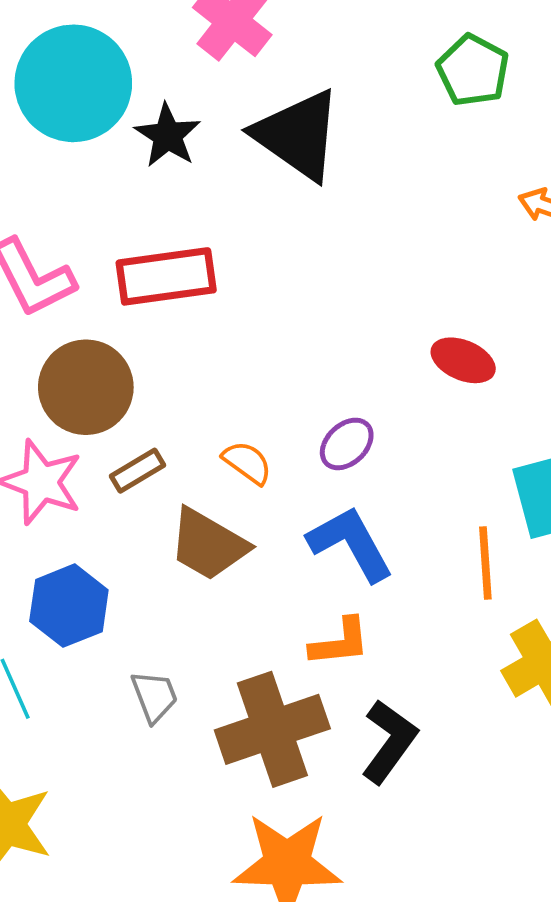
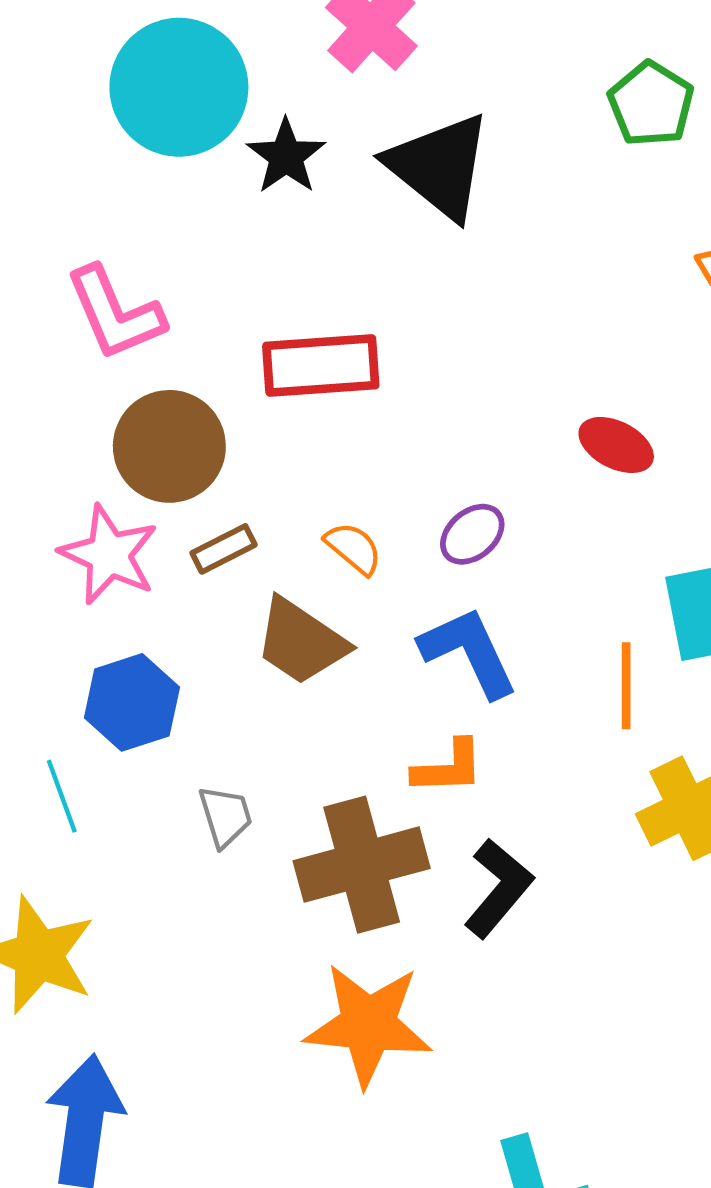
red rectangle: (166, 276) -> (321, 366), moved

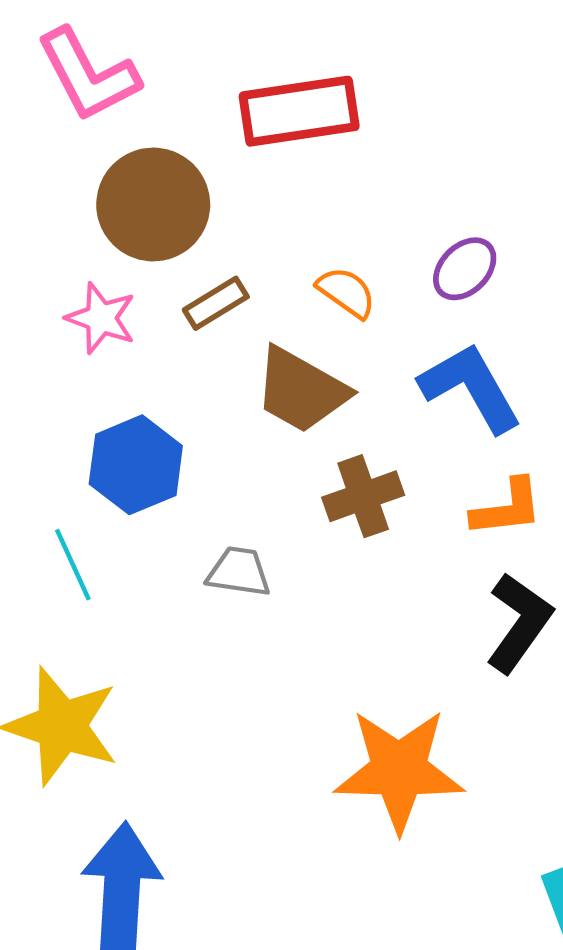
pink star: (109, 555) -> (101, 318), size x0.7
orange L-shape: (448, 767) -> (507, 508), moved
gray trapezoid: (225, 816) -> (239, 572), turned -60
brown cross: (362, 865) -> (363, 496), moved, size x0.6

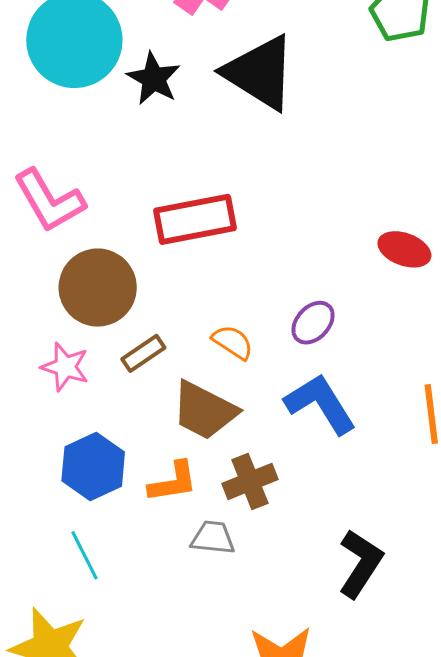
orange L-shape: (507, 508) -> (173, 482), moved
cyan line: (73, 565) -> (85, 555), moved
gray trapezoid: (239, 572) -> (213, 538), moved

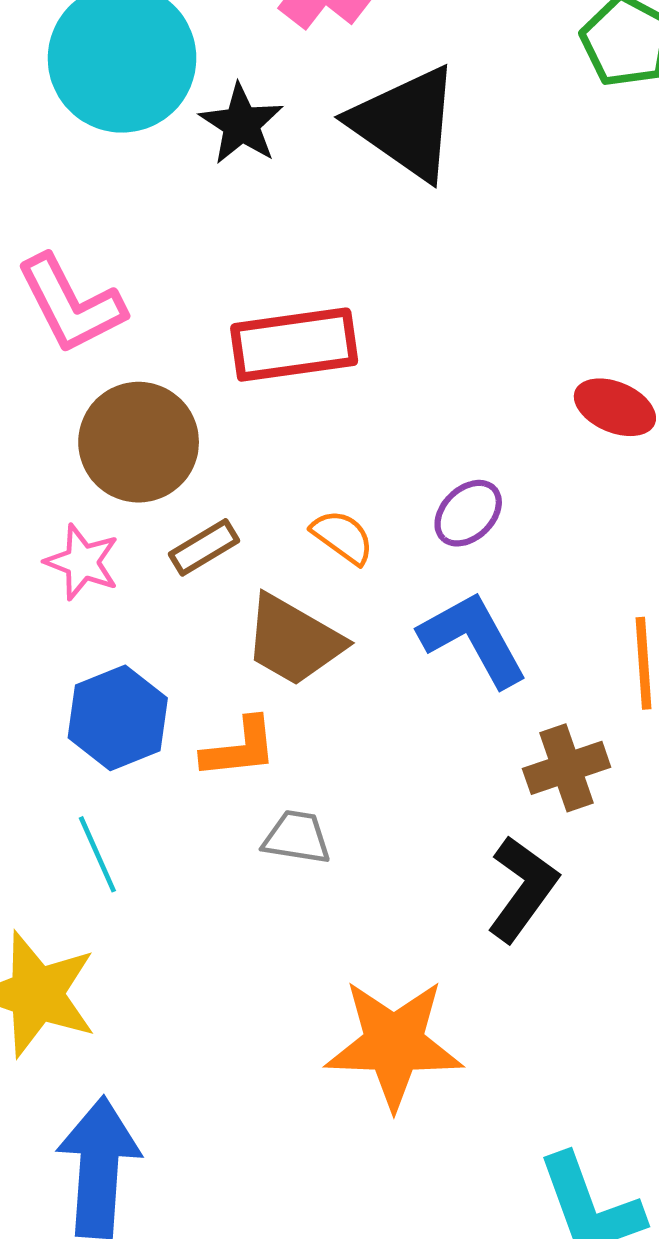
brown cross: (250, 481) -> (567, 768), moved

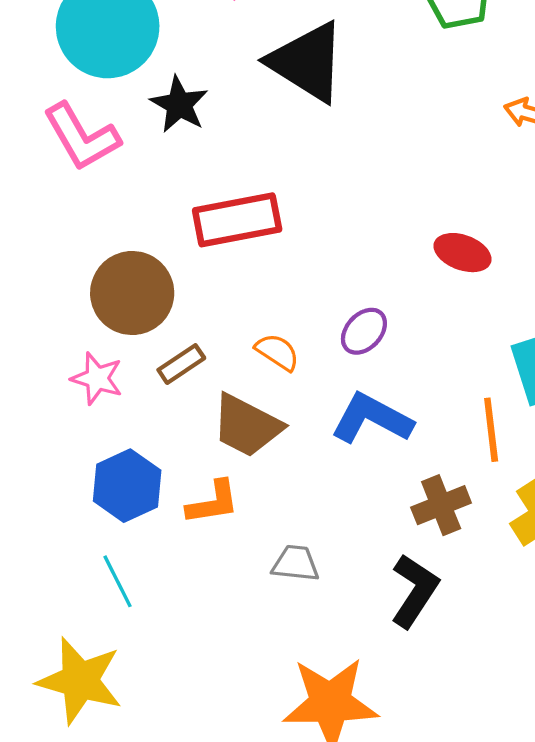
black star: (241, 124) -> (179, 104), moved
pink L-shape: (71, 304) -> (82, 137), moved
blue L-shape: (473, 639) -> (372, 419), turned -30
gray trapezoid: (297, 837) -> (296, 563), moved

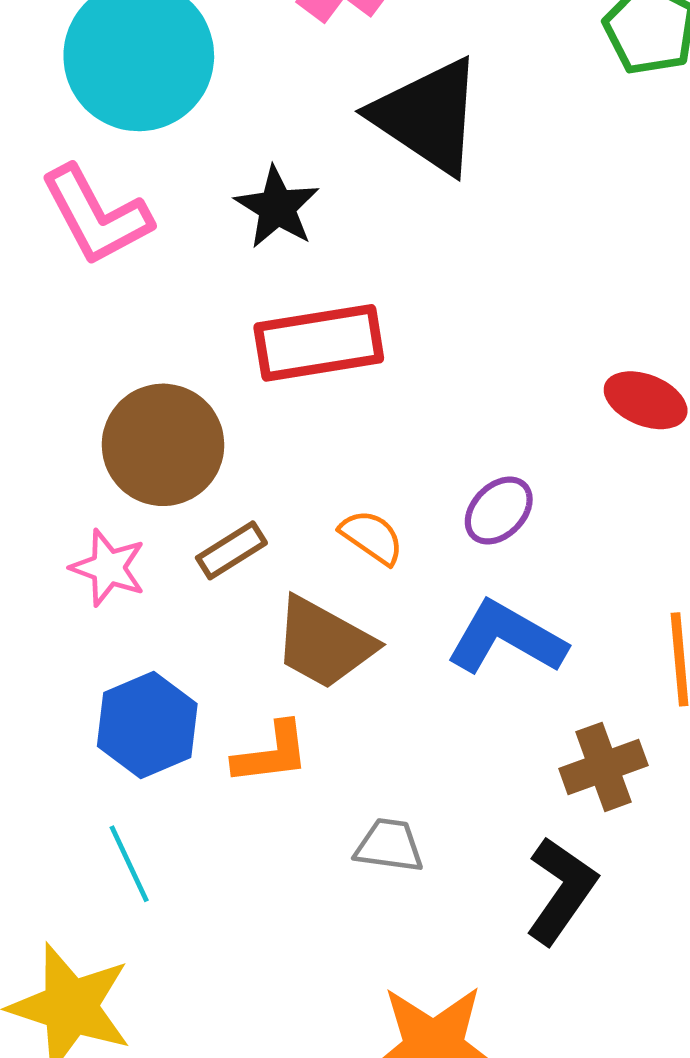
black star: (179, 104) -> (277, 207), moved

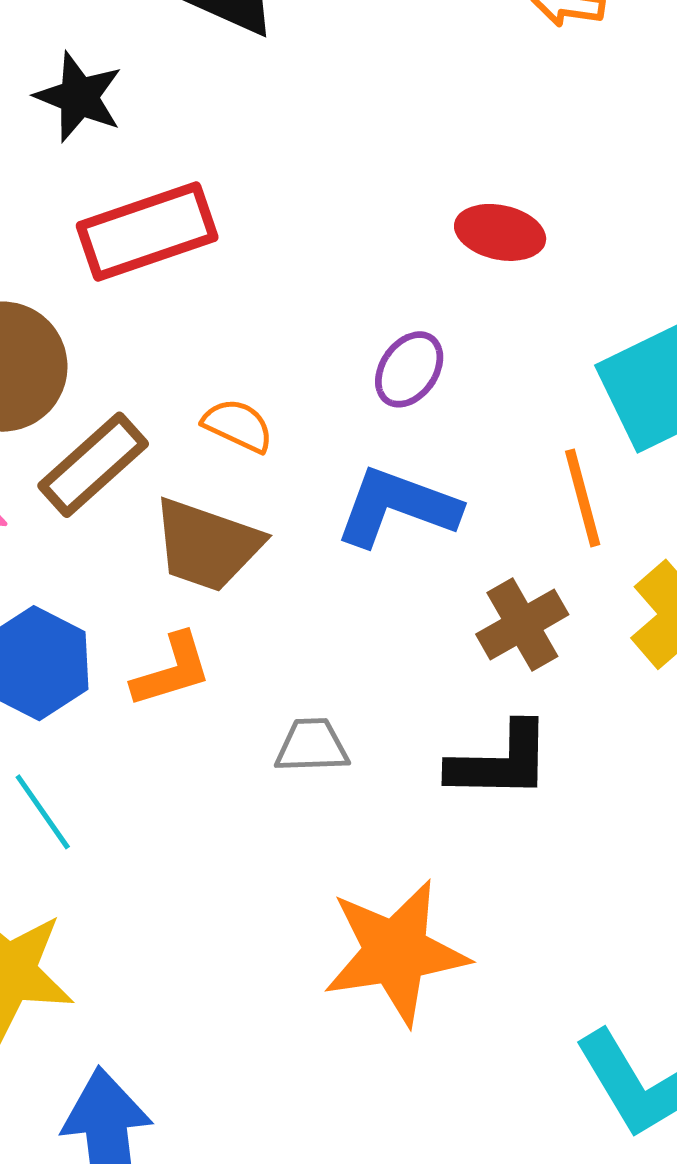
purple ellipse: (499, 511) -> (409, 369), moved
brown rectangle: (231, 550) -> (93, 465), size x1.5
black L-shape: (561, 890) -> (500, 762), turned 66

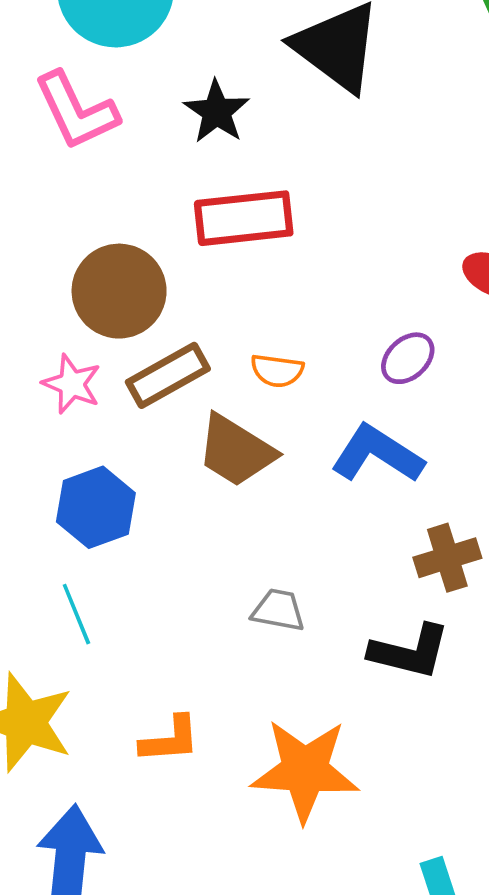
orange semicircle: (238, 425) -> (277, 371), turned 150
orange L-shape: (172, 670) -> (170, 740), moved

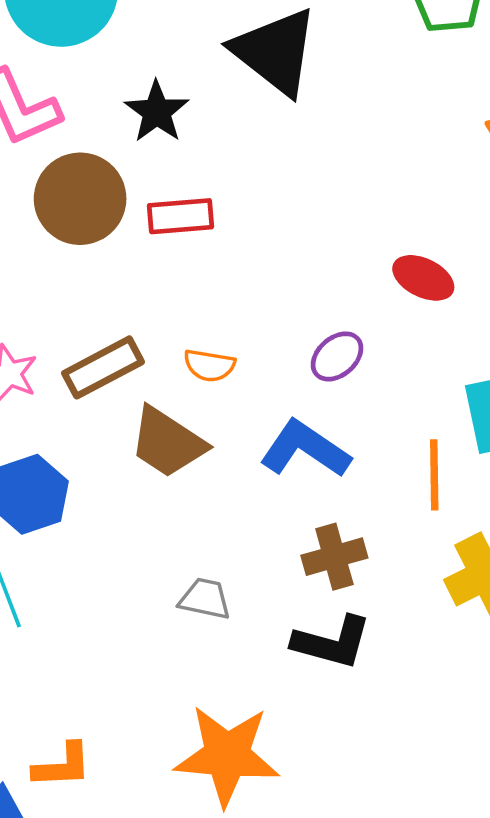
red rectangle: (244, 218) -> (181, 216), size x0.7
brown circle: (119, 291) -> (80, 199), moved
brown cross: (447, 558) -> (334, 557), moved
orange L-shape: (170, 740) -> (62, 766), moved

